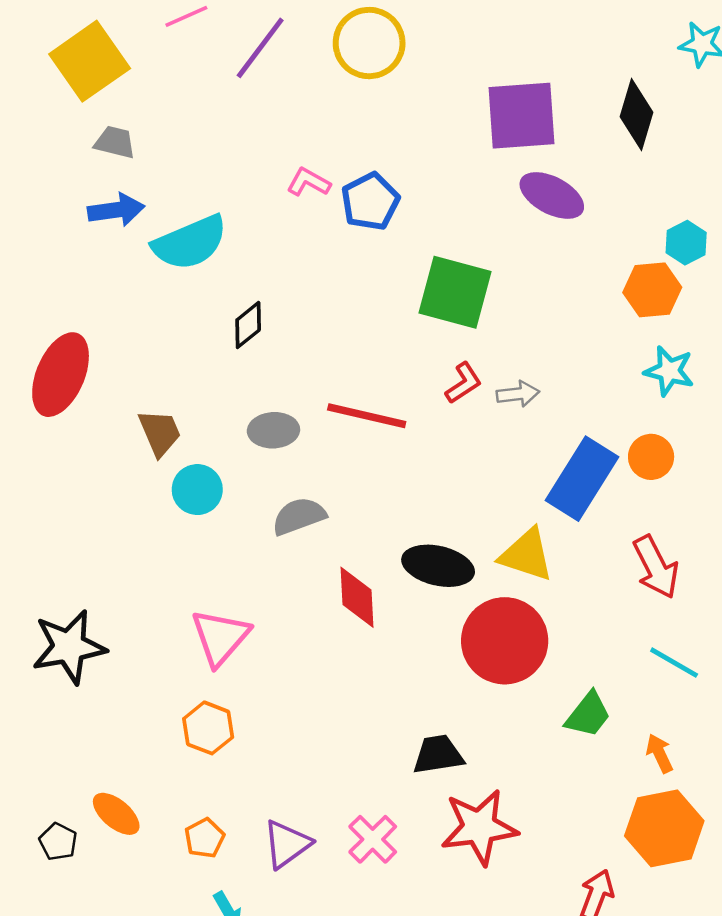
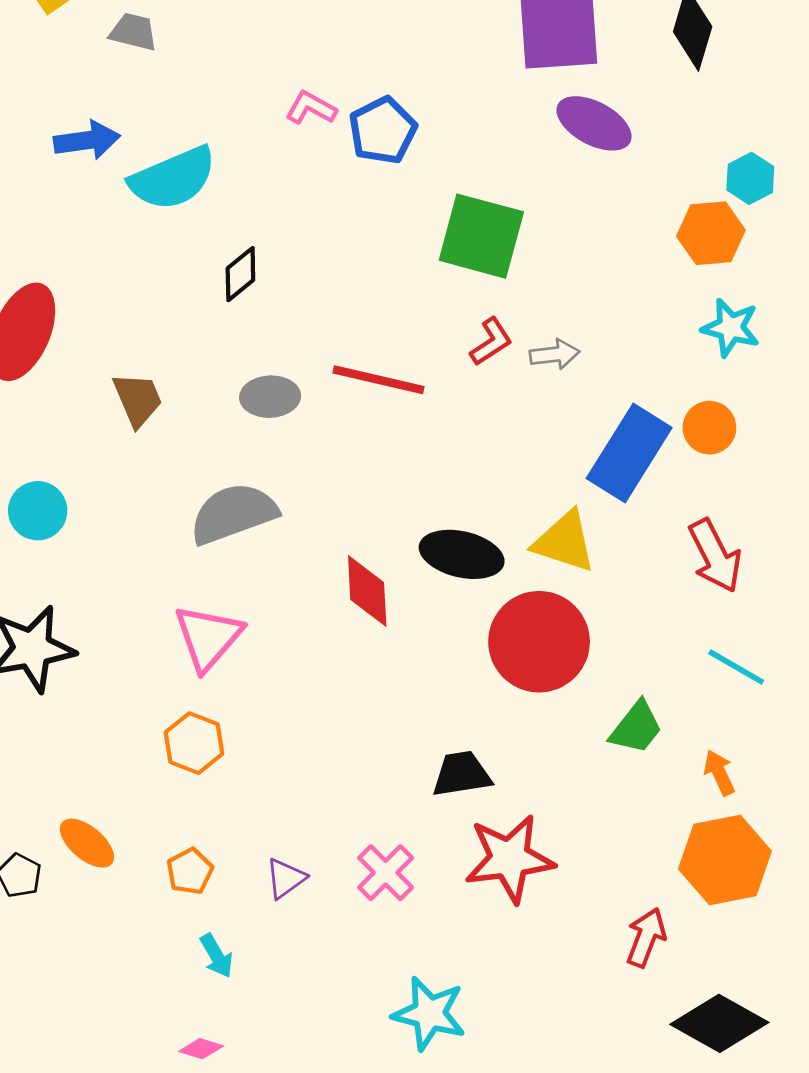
gray trapezoid: (115, 142) -> (133, 32), moved
cyan circle: (197, 490) -> (38, 511), moved
gray semicircle: (299, 516) -> (233, 514), moved, size x1.4
purple triangle: (287, 844) -> (286, 878), size x0.7

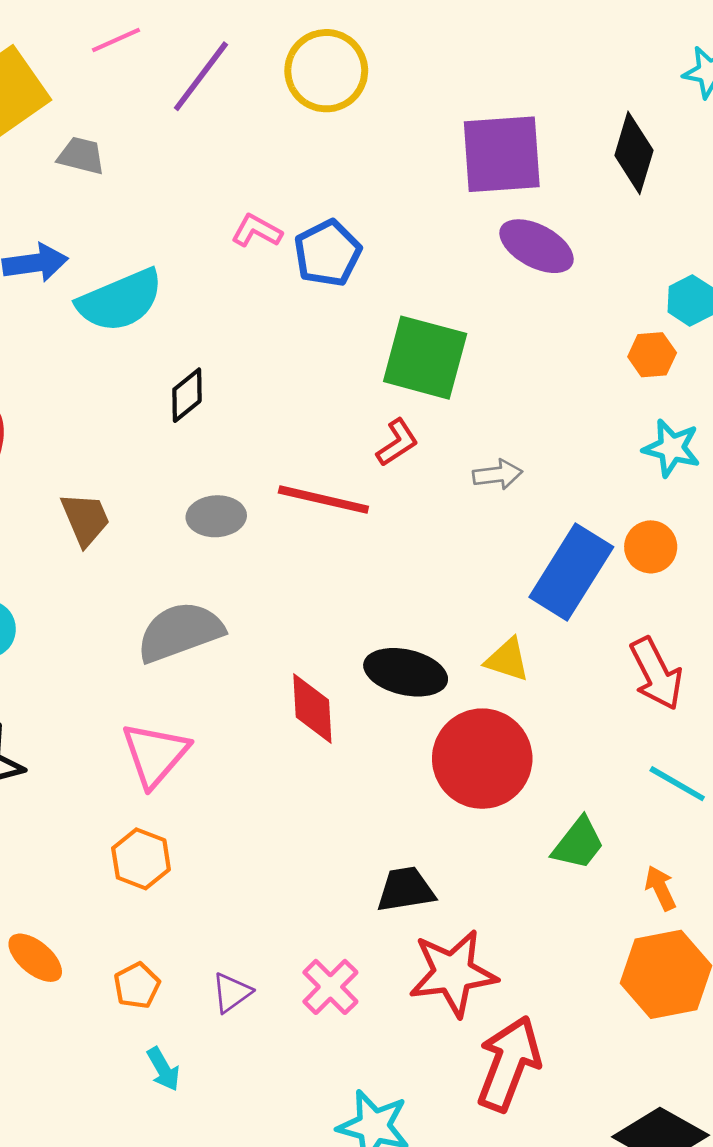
orange hexagon: (711, 233) -> (652, 355), size x0.7
red L-shape: (491, 342) -> (397, 442), moved
yellow triangle: (564, 542) -> (507, 660), size x0.7
red arrow: (646, 937) -> (509, 1064), moved, size x1.6

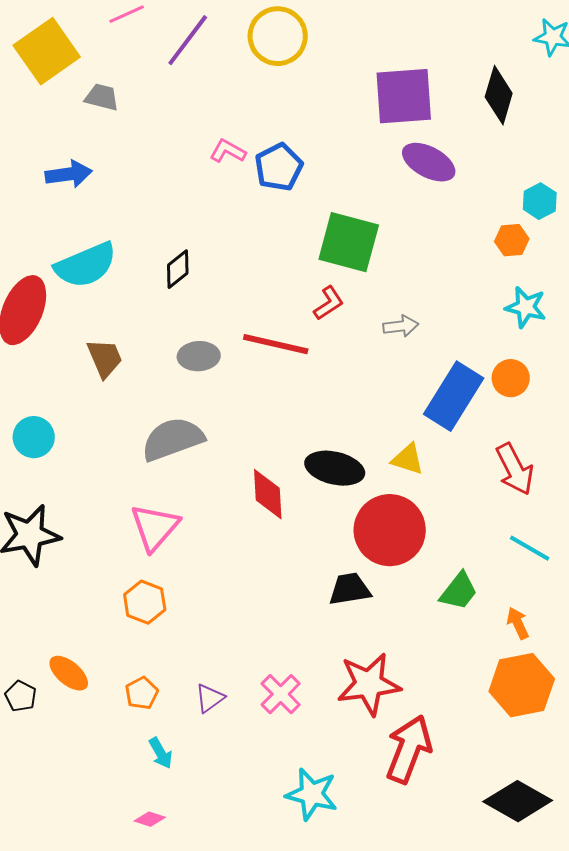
cyan semicircle: (120, 300) -> (86, 265), moved
black trapezoid: (406, 889) -> (350, 589), moved

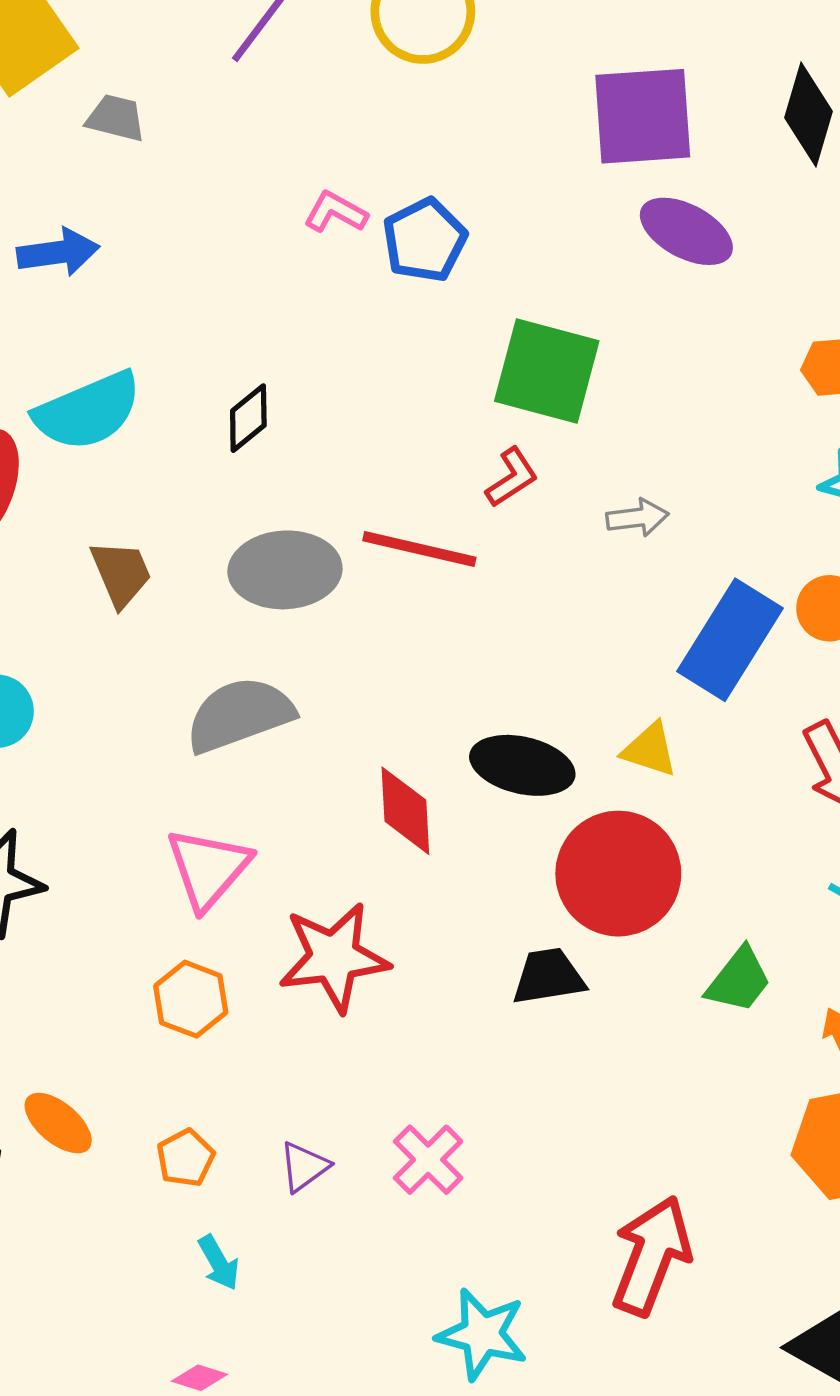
gray ellipse: (199, 356) -> (285, 570), size x1.5
red star: (369, 684) -> (334, 957), moved

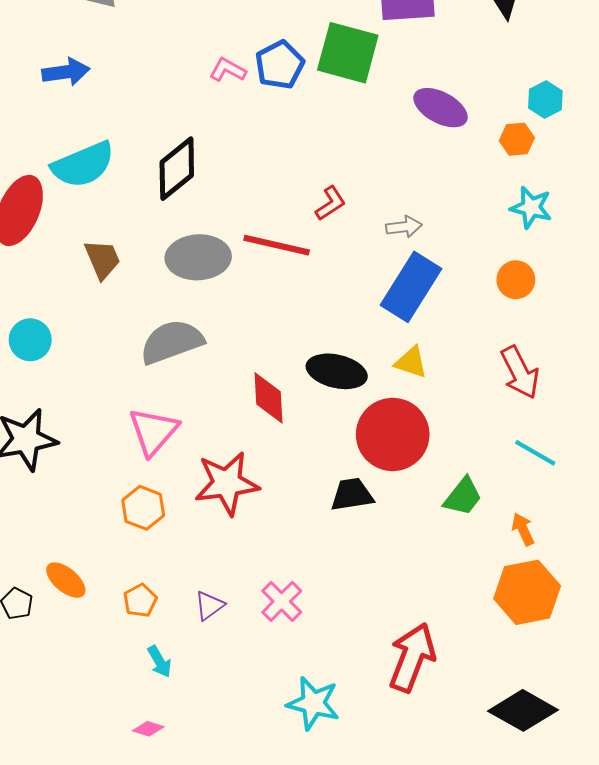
pink L-shape: (336, 212) -> (228, 70), moved
purple ellipse: (686, 231) -> (441, 108), moved
green square: (547, 371) -> (348, 53), moved
black diamond: (248, 418) -> (177, 169), size x1.6
blue rectangle: (730, 640) -> (411, 287), moved

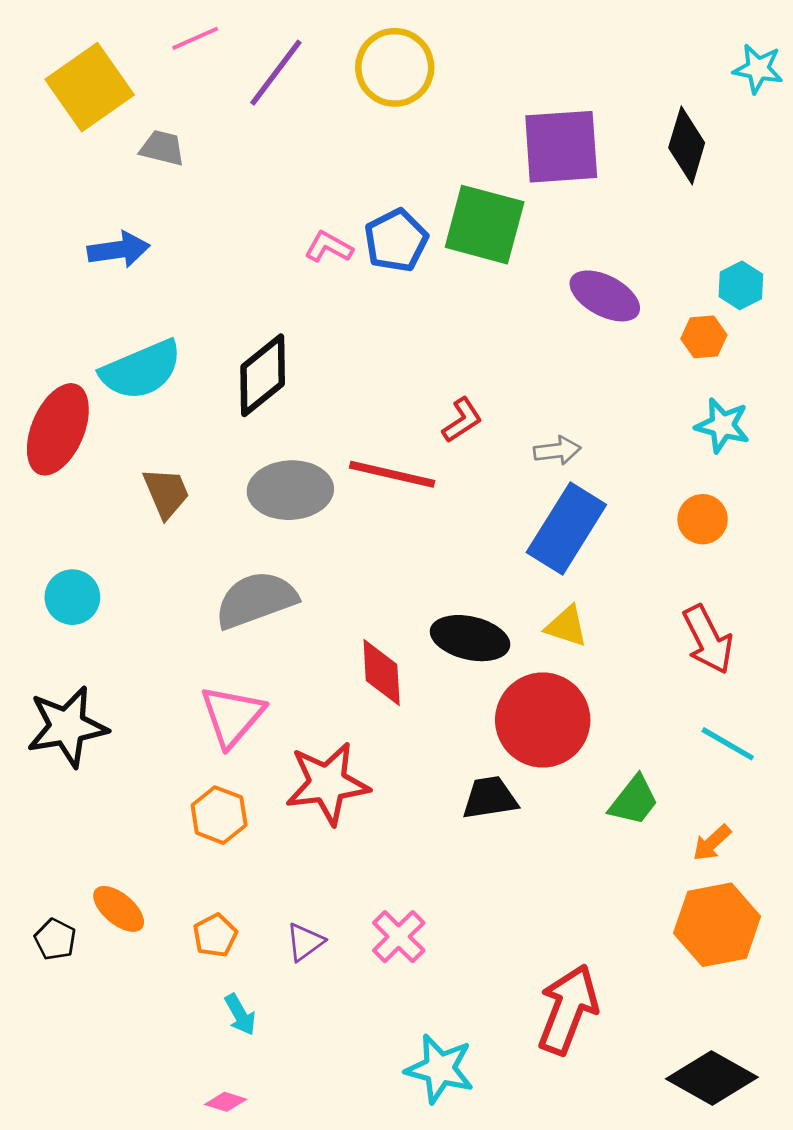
orange arrow: (523, 529) -> (712, 843), turned -108

